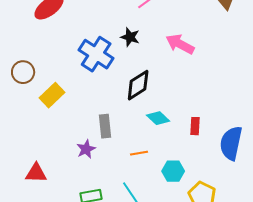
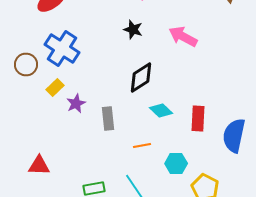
blue cross: (96, 54) -> (62, 48), moved
yellow rectangle: (52, 95) -> (55, 88), size x0.7
red rectangle: (195, 126) -> (198, 118), size x1.4
purple star: (86, 149) -> (76, 104), moved

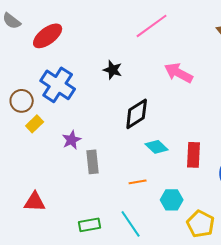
black star: (133, 30) -> (113, 70), moved
yellow rectangle: (55, 88) -> (35, 124), moved
gray rectangle: (108, 118) -> (93, 162), moved

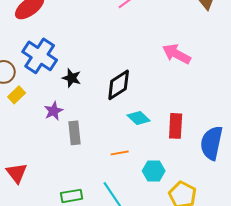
black star: (113, 70) -> (72, 78), moved
pink arrow: (179, 73) -> (177, 54), moved
red triangle: (35, 202) -> (17, 173), turned 50

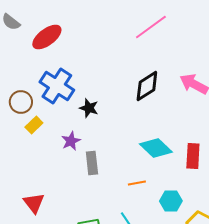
black diamond: (119, 85) -> (147, 86), moved
cyan diamond: (139, 118) -> (156, 148), size x1.4

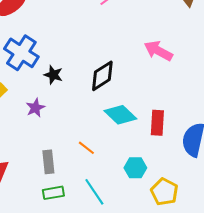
black diamond: (147, 86) -> (102, 76), moved
gray rectangle: (92, 163) -> (48, 162), moved
orange line: (137, 183) -> (86, 148), moved, turned 48

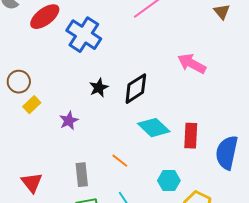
blue cross: (21, 53) -> (84, 35), moved
black star: (53, 75) -> (99, 88), moved, turned 30

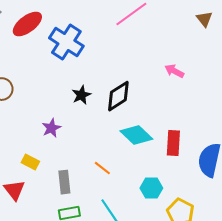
pink arrow: (192, 64) -> (174, 71), size x0.7
yellow rectangle: (32, 105) -> (30, 162), moved, turned 72

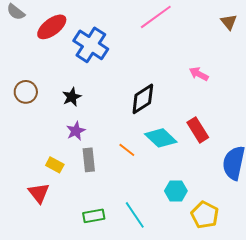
black star: (81, 95) -> (72, 97), moved
red rectangle: (173, 143) -> (198, 130), moved, turned -35
orange line: (102, 168) -> (127, 150), moved
gray rectangle: (64, 182) -> (89, 160), moved

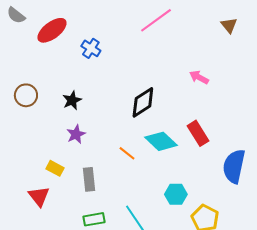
blue cross: (91, 45) -> (91, 48), size x0.6
gray rectangle: (89, 160) -> (89, 179), moved

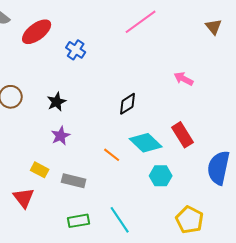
black diamond: (143, 102) -> (128, 104), size x0.7
gray rectangle: (89, 179) -> (74, 181), turned -70
cyan hexagon: (176, 194) -> (161, 176), moved

